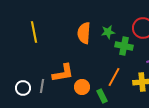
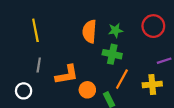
green cross: (124, 46) -> (112, 54), moved
gray line: (42, 86) -> (39, 65), moved

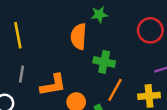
green star: (115, 30) -> (99, 15), moved

